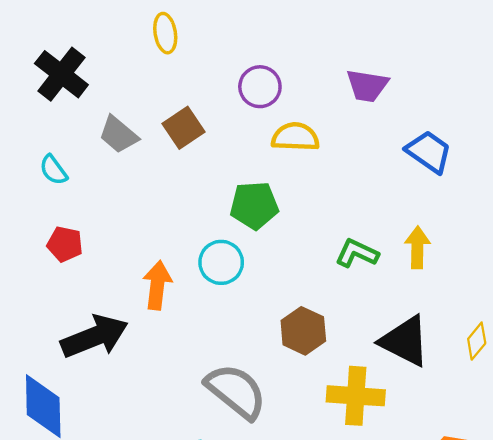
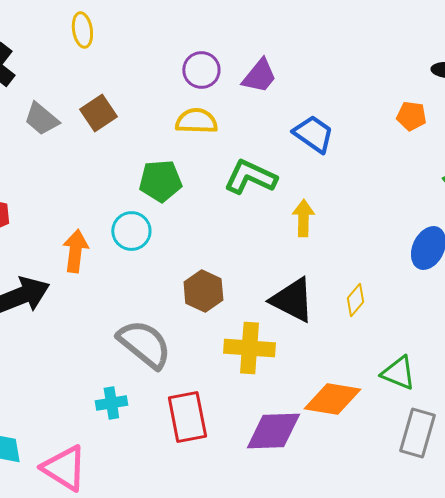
purple trapezoid: (367, 86) -> (259, 76), turned -60
purple circle: (260, 87) -> (201, 70), moved
green L-shape: (357, 253) -> (250, 177), moved, size x1.4

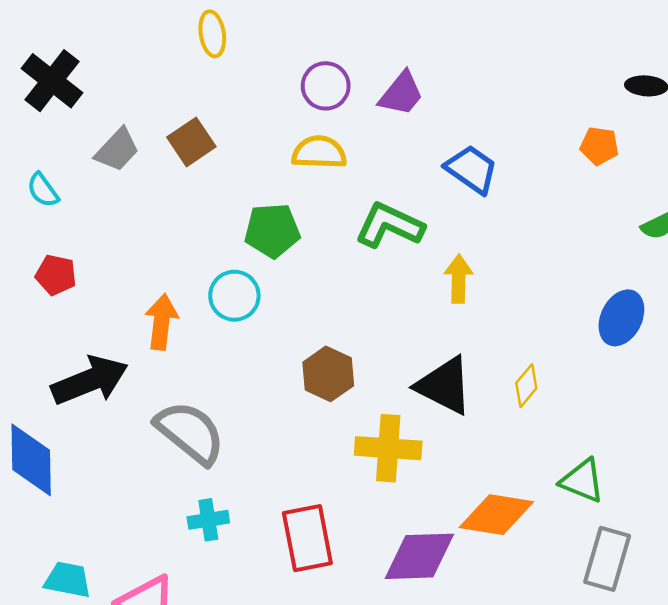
yellow ellipse: (82, 30) -> (212, 34), moved
gray trapezoid: (41, 119) -> (117, 150), turned -87
gray semicircle: (144, 344) -> (190, 433), moved

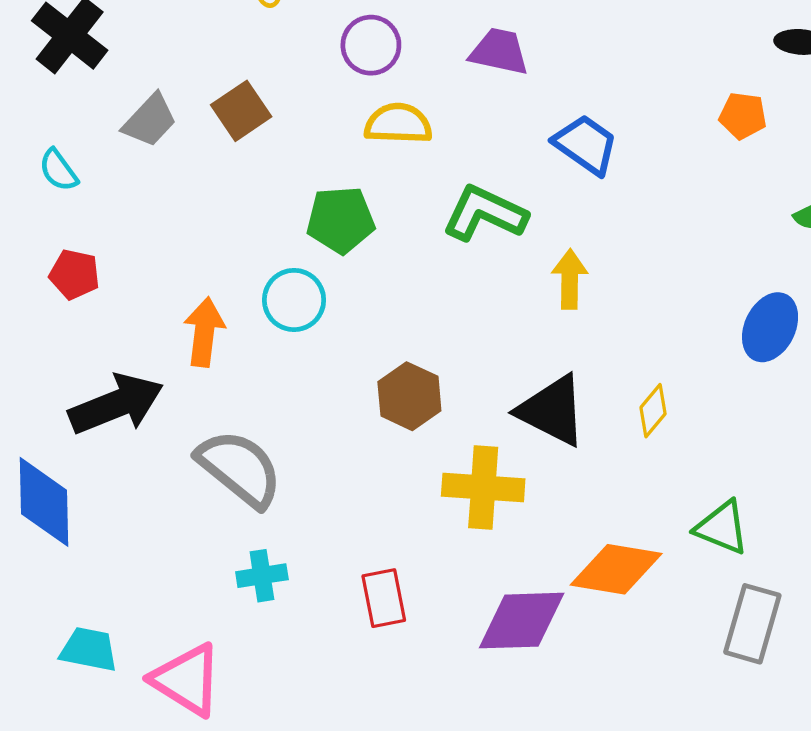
purple circle: (326, 86) -> (371, 45), moved
purple trapezoid: (401, 94) -> (499, 52), turned -117
red rectangle: (307, 538) -> (384, 598), size x0.7

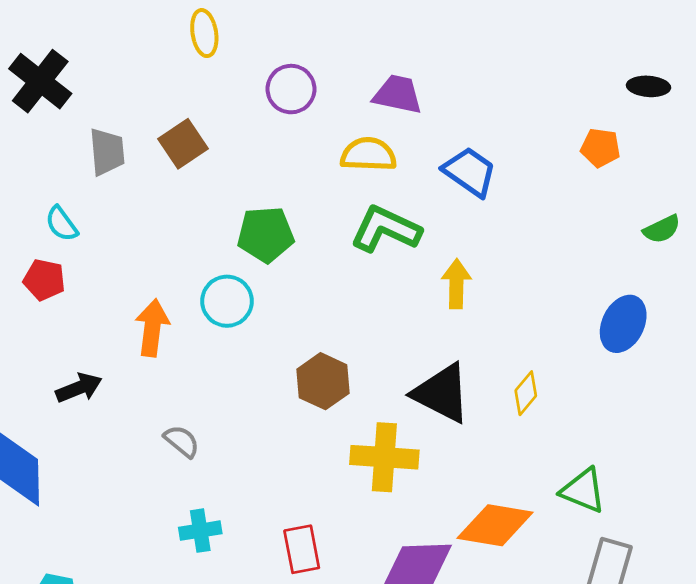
gray trapezoid: (150, 120) -> (107, 152), turned -48
yellow semicircle: (398, 124) -> (368, 154), moved
cyan semicircle: (58, 170) -> (62, 224), moved
black arrow: (116, 404) -> (79, 388), size x0.6
gray semicircle: (240, 468) -> (182, 441), size x0.5

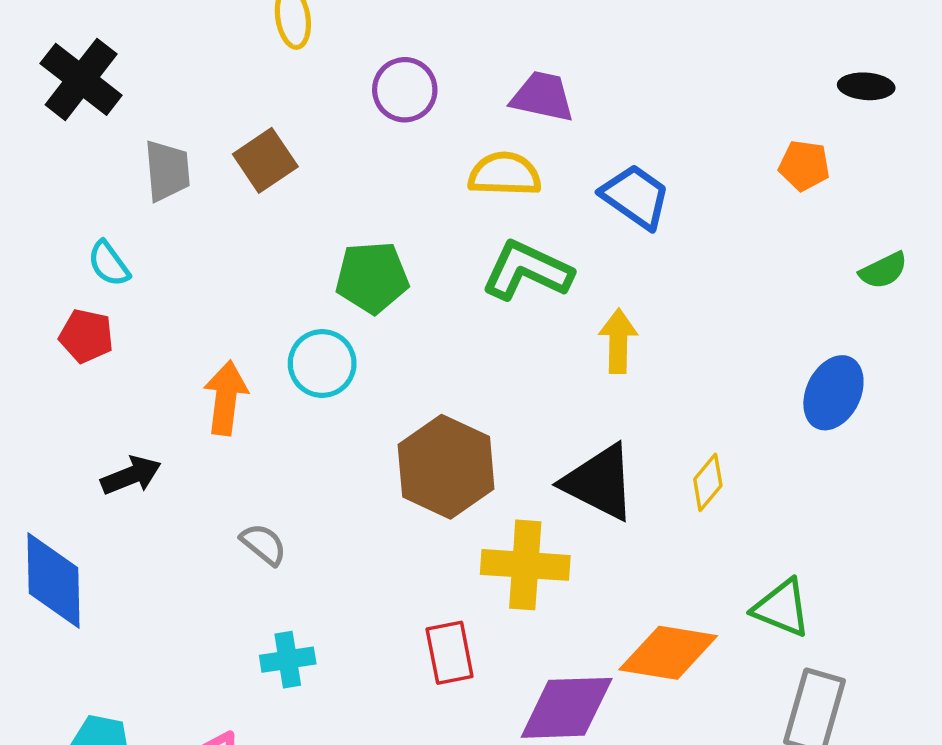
brown hexagon: (323, 381) -> (446, 467), size x1.4
red rectangle: (302, 549) -> (450, 653), moved

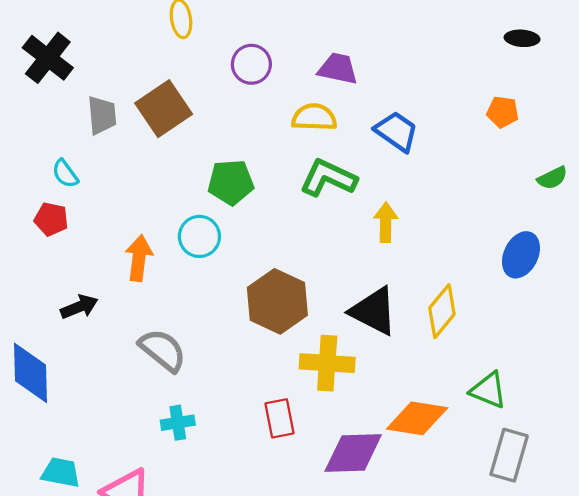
black ellipse: (866, 86) -> (522, 38), moved
brown square: (265, 160) -> (164, 109), size x1.4
yellow diamond: (708, 482) -> (442, 311), size x1.5
gray semicircle: (264, 544) -> (163, 350), size x1.6

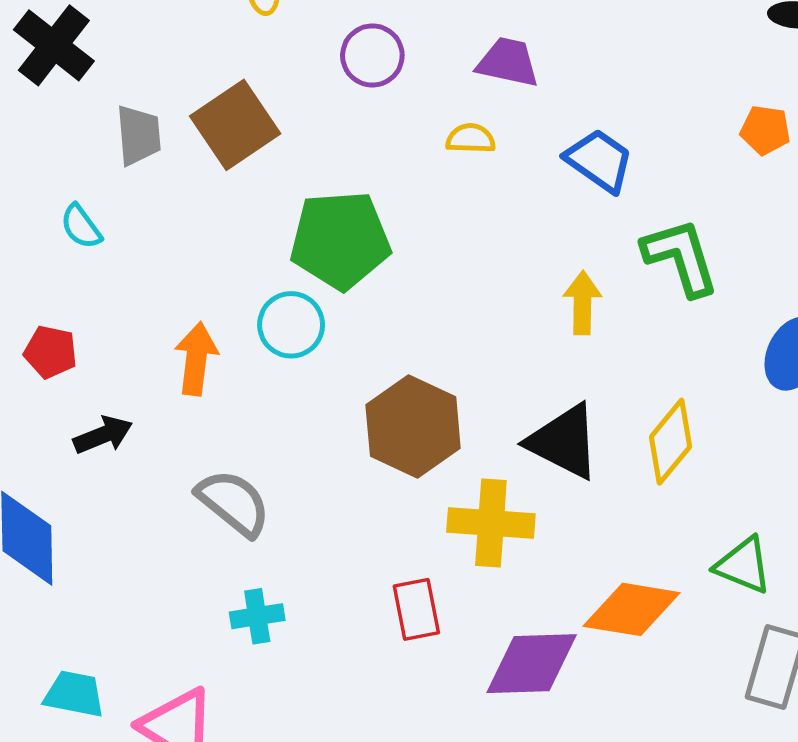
yellow semicircle: (314, 117) -> (471, 138), size x0.7
green L-shape: (328, 178) -> (681, 257), moved, turned 48
green pentagon: (231, 182) -> (340, 240), size x1.4
red pentagon: (51, 219) -> (51, 352), moved

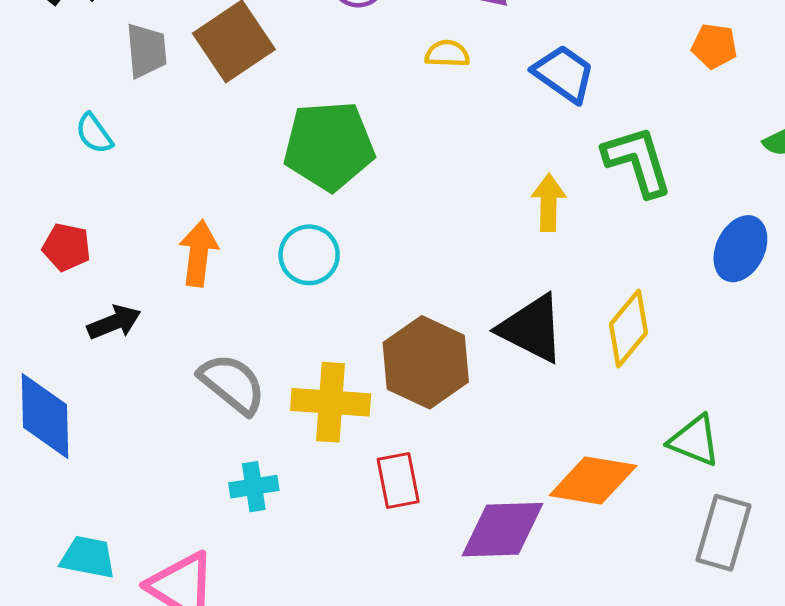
cyan circle: (291, 325) -> (309, 255), moved
brown hexagon: (413, 426) -> (426, 362), moved
yellow cross: (491, 523) -> (331, 402), moved

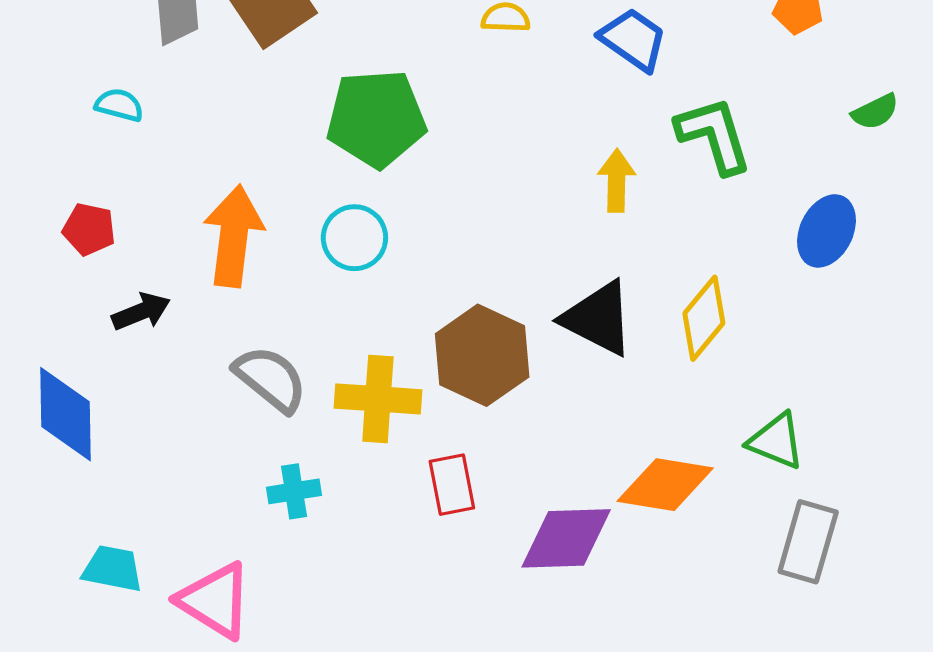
cyan semicircle: (94, 134) -> (119, 105), turned 141
orange arrow: (199, 253) -> (233, 236), size x1.4

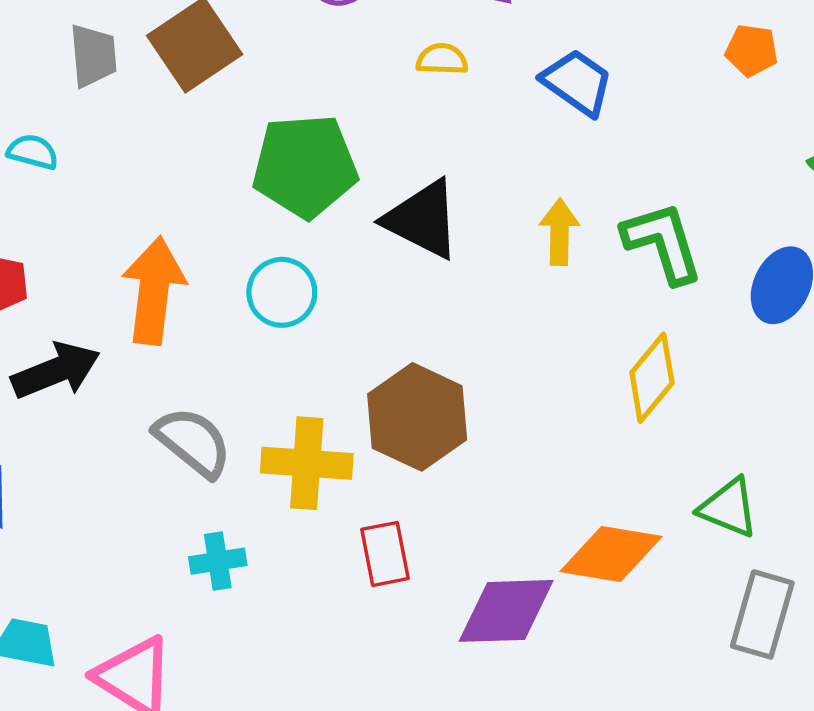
green L-shape: (714, 135) -> (663, 243), moved
black arrow: (141, 312) -> (56, 371), size x1.4
black triangle: (598, 318) -> (422, 219), moved

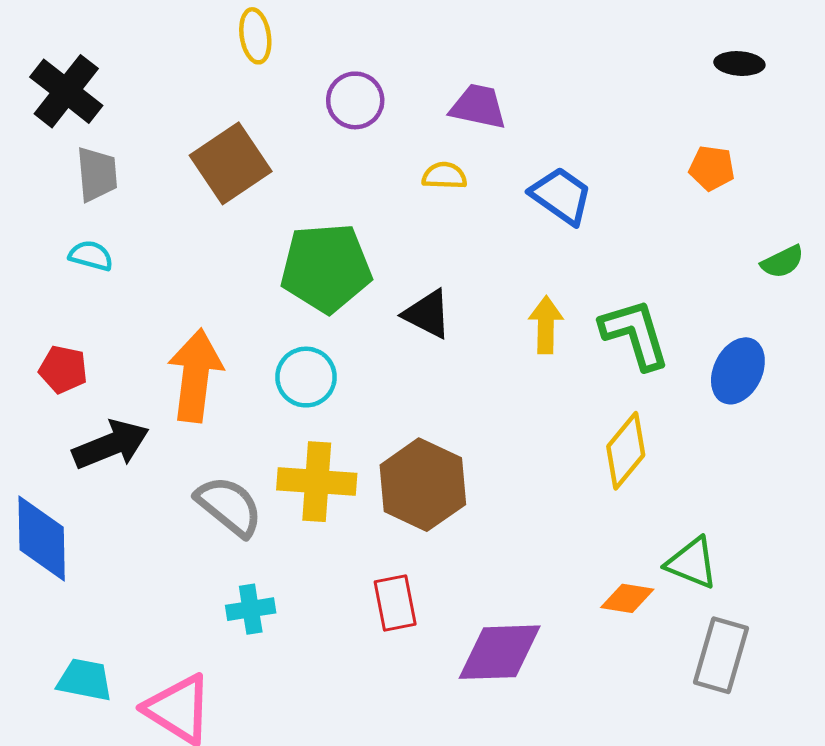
gray trapezoid: (93, 56) -> (97, 174), moved
black triangle: (422, 219) -> (427, 314), size x0.7
yellow cross: (307, 463) -> (317, 482), moved
orange diamond: (611, 554) -> (627, 598), moved, size x0.6

